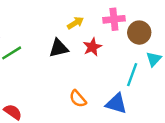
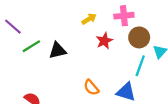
brown circle: (139, 33) -> (139, 37), moved
black triangle: (59, 48) -> (58, 50), moved

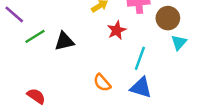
brown circle: (139, 37) -> (168, 18), moved
cyan line: (140, 66) -> (140, 58), moved

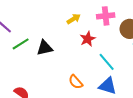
cyan line: (140, 58) -> (107, 62), turned -60

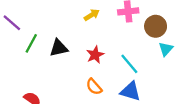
red star: (88, 39) -> (95, 55), moved
green line: (21, 44) -> (31, 43), turned -30

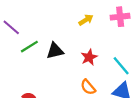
green line: (31, 43) -> (29, 47), turned 30

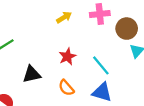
black triangle: (55, 51) -> (32, 74), moved

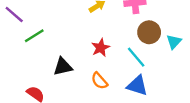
brown circle: (127, 29) -> (149, 32), moved

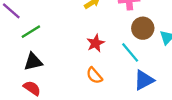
black triangle: (63, 67) -> (33, 62), moved
blue triangle: (137, 86) -> (144, 80), moved, turned -45

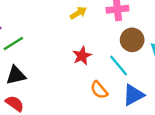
orange semicircle: (94, 75) -> (99, 90), moved

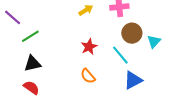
orange semicircle: (99, 90) -> (88, 76), moved

